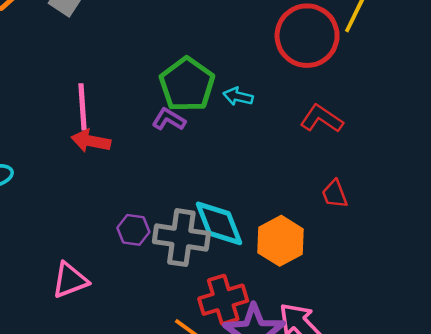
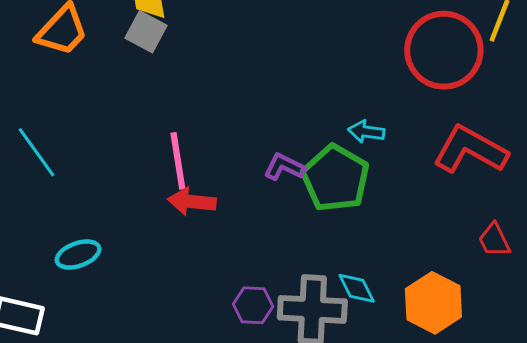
green pentagon: (187, 85) -> (335, 178), moved
red L-shape: (321, 119) -> (470, 150), size x1.4
cyan diamond: (219, 223) -> (357, 288), size x0.6

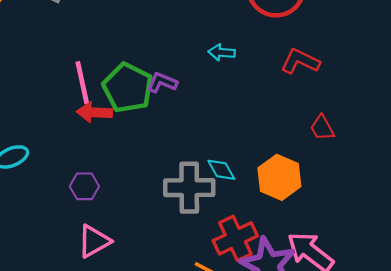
red L-shape: (470, 150) -> (300, 61), size x0.7
green pentagon: (335, 178) -> (128, 88), moved
purple hexagon: (253, 305) -> (84, 186), moved

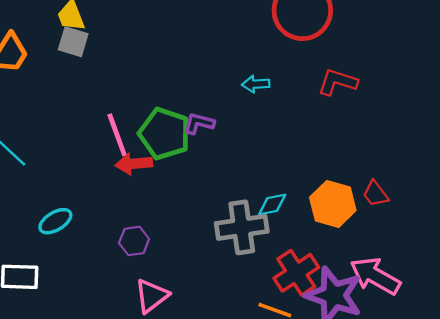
red trapezoid: (322, 128) -> (376, 194), moved
cyan diamond: (221, 170) -> (272, 204), turned -64

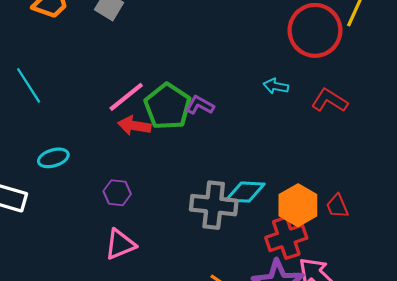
cyan arrow: (256, 84) -> (276, 86), moved
pink line: (117, 135) -> (126, 97), turned 57
cyan diamond: (272, 204) -> (245, 192), size x1.4
red cross: (296, 273) -> (286, 238), moved

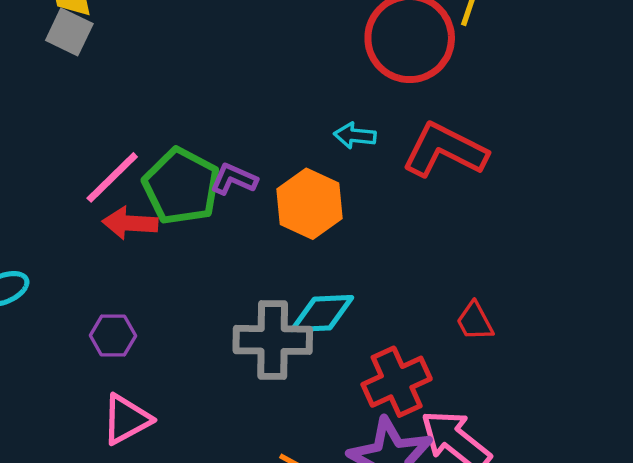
red L-shape: (329, 100) -> (445, 150), size x1.4
orange hexagon: (298, 205) -> (309, 204), moved

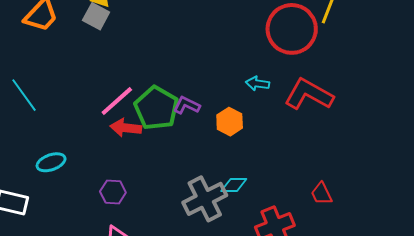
orange hexagon: (309, 204) -> (230, 122), size x0.7
cyan diamond: (322, 314) -> (234, 185), size x0.7
gray cross: (273, 340) -> (205, 199), turned -30

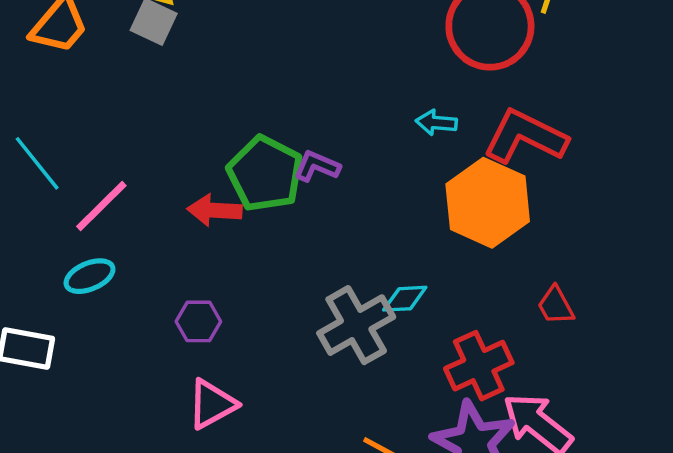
pink line: (117, 101) -> (101, 206), moved
orange hexagon: (230, 122) -> (488, 203), moved, size x1.8

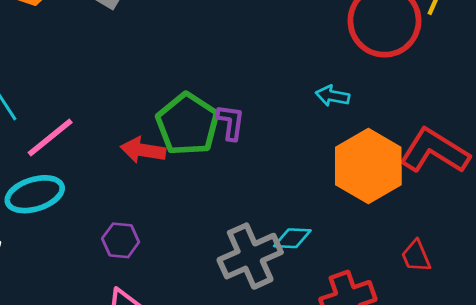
red L-shape: (525, 137) -> (434, 151), moved
purple L-shape: (317, 166) -> (231, 122), turned 69
cyan ellipse: (90, 276) -> (35, 194), size x1.4

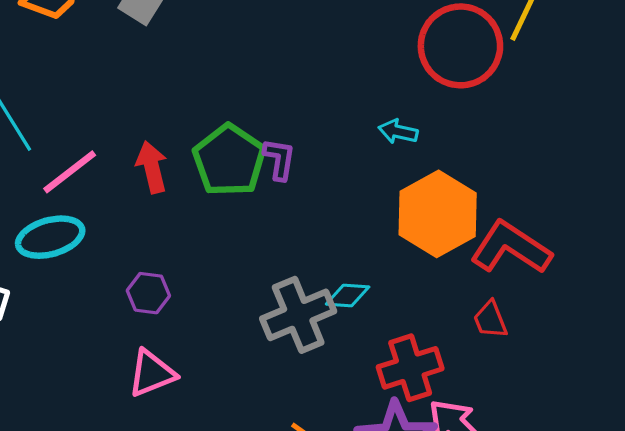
red arrow: (143, 150) -> (152, 167), moved, turned 66
red L-shape: (434, 151) -> (511, 248), moved

